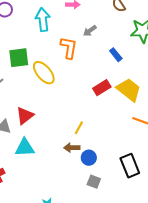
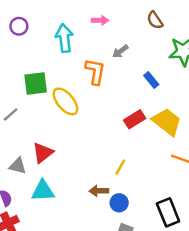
yellow line: (79, 128) -> (120, 167), moved

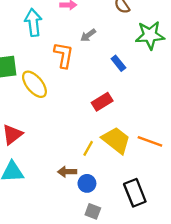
yellow trapezoid: (167, 122) -> (116, 140), moved

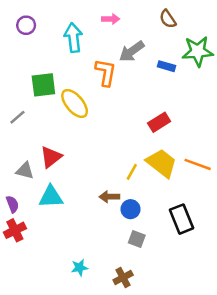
gray arrow: (88, 35) -> (132, 51), size x1.5
blue rectangle: (118, 63) -> (167, 66), moved, turned -35
red rectangle: (102, 102) -> (159, 122), moved

